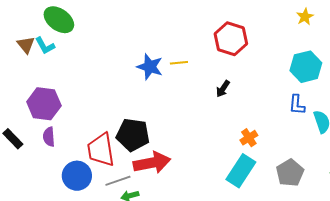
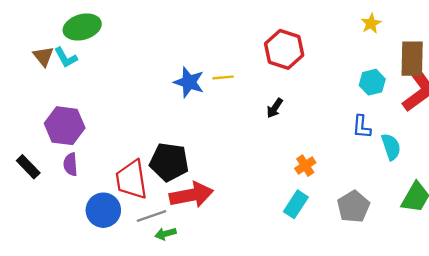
green ellipse: (59, 20) -> (82, 27), turned -52
cyan hexagon: (306, 67) -> (372, 82), size x0.7
cyan rectangle: (241, 171) -> (296, 204), size x0.7

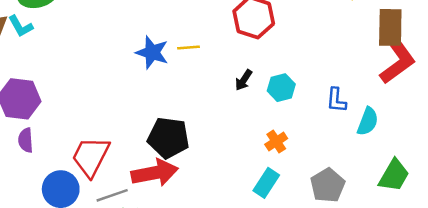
cyan hexagon: (372, 82) -> (281, 88), moved
cyan semicircle: (391, 147) -> (368, 121), turned 40
black pentagon: (169, 162) -> (168, 138), moved
red trapezoid: (132, 180) -> (91, 157), turned 36

